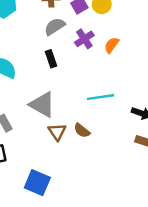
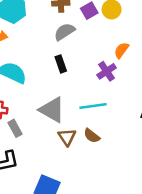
purple cross: (84, 39) -> (107, 71), moved
cyan line: (100, 97) -> (93, 106), moved

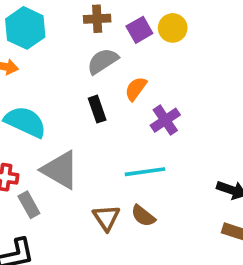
orange semicircle: (121, 50) -> (136, 89), moved
gray triangle: (52, 110) -> (60, 170), moved

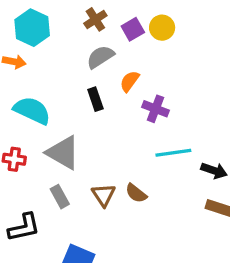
brown cross: (97, 19) -> (95, 19), turned -30
purple cross: (165, 120) -> (156, 109), turned -35
cyan line: (145, 172) -> (173, 153), moved
gray rectangle: (29, 205) -> (60, 197), moved

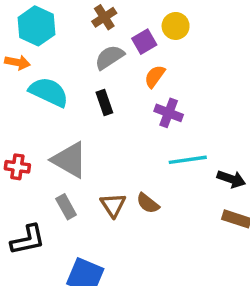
purple square: (133, 29) -> (144, 42), moved
orange semicircle: (130, 81) -> (155, 76), moved
cyan semicircle: (32, 110) -> (49, 92), moved

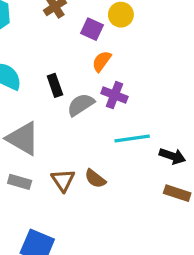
purple square: (144, 42) -> (92, 29), turned -35
gray semicircle: (110, 57) -> (81, 105), moved
gray rectangle: (66, 207) -> (20, 182), turned -45

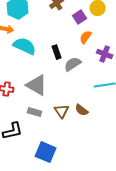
purple square: (92, 29) -> (80, 17), turned 32
purple cross: (114, 95) -> (105, 54), moved

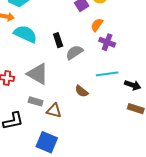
orange semicircle: (86, 37) -> (97, 25), moved
brown semicircle: (82, 110) -> (82, 91), moved
brown triangle: (62, 111) -> (54, 111), moved, turned -42

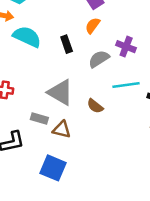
orange semicircle: (97, 25) -> (93, 26), moved
gray semicircle: (74, 52) -> (99, 59), moved
gray triangle: (38, 74) -> (60, 92), moved

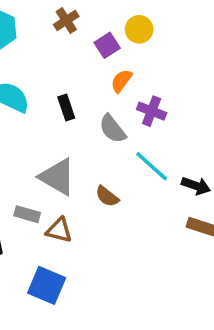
orange semicircle: (93, 26) -> (121, 81), moved
gray semicircle: (99, 59) -> (112, 129), turned -95
cyan line: (126, 85) -> (152, 166), turned 50

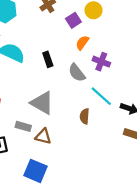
brown semicircle: (107, 196) -> (85, 116), moved, turned 56

